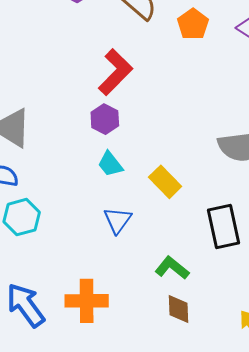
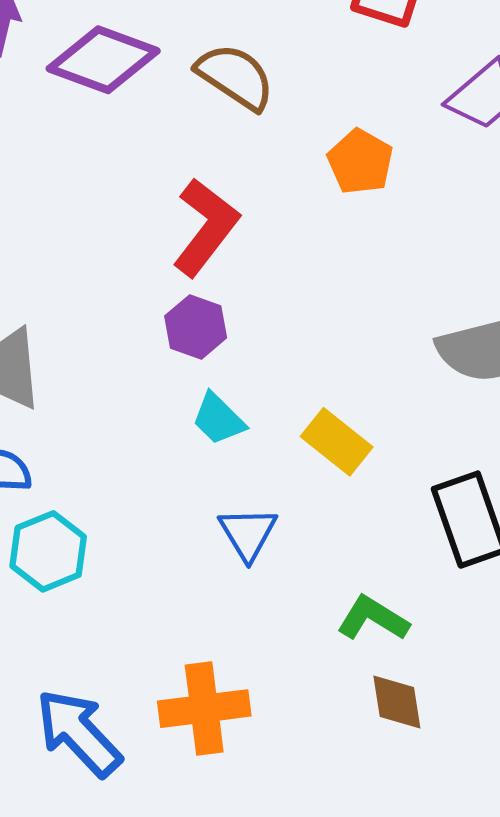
orange pentagon: (193, 24) -> (360, 162), moved

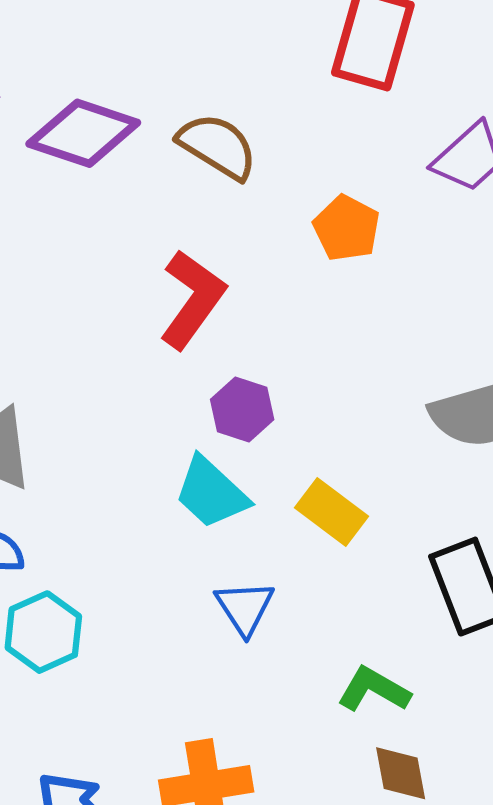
purple hexagon: (196, 327) -> (242, 409), moved
cyan trapezoid: (218, 419) -> (211, 493), size x1.4

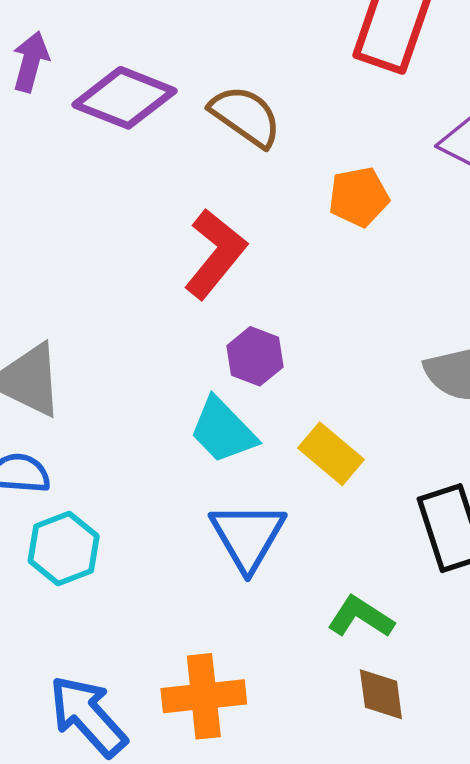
orange pentagon: (347, 228) -> (359, 197), turned 30
blue triangle: (245, 608) -> (248, 536), size x1.4

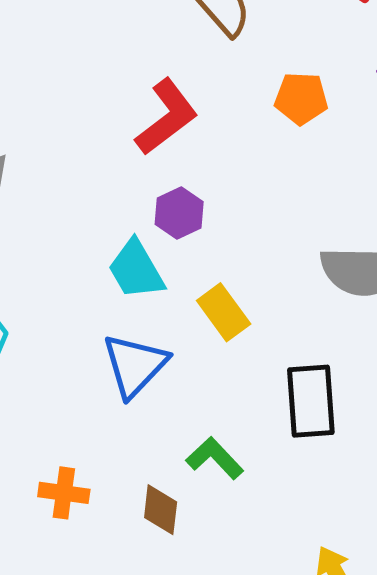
brown diamond: (381, 694) -> (161, 510), moved
orange cross: (204, 696) -> (64, 493), size x0.7

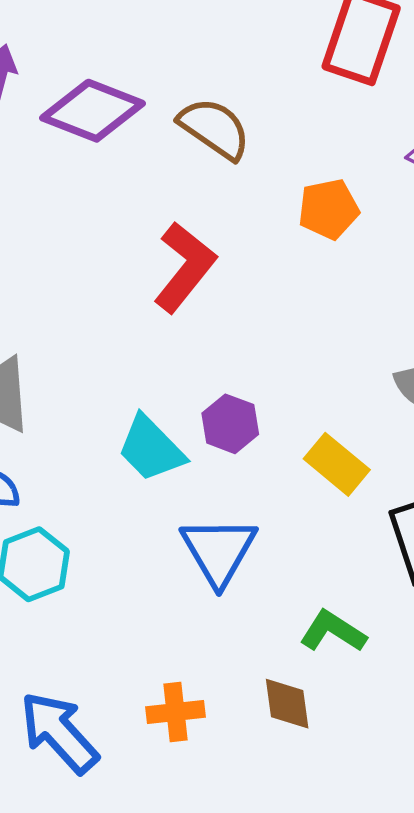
purple hexagon: (179, 213) -> (230, 424), moved
cyan trapezoid: (136, 270) -> (151, 449), moved
yellow rectangle: (224, 312) -> (337, 464), moved

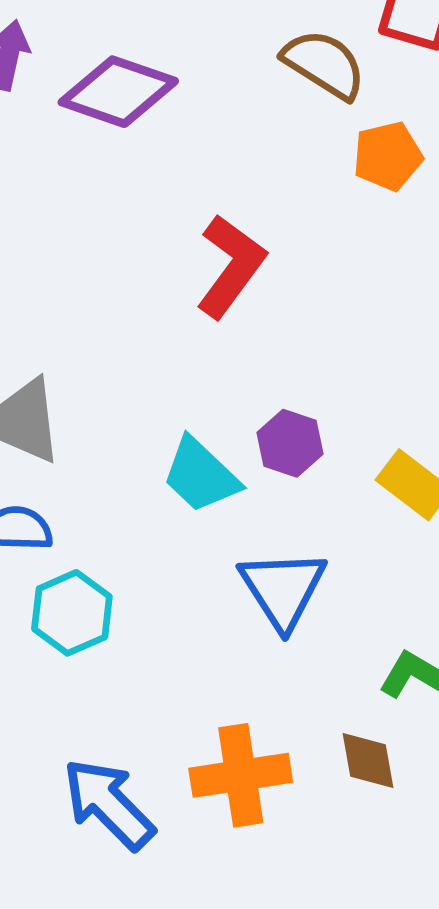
brown semicircle: (214, 128) -> (324, 64), moved
orange pentagon: (329, 209) -> (388, 156), moved
orange cross: (175, 712) -> (241, 775), size x1.5

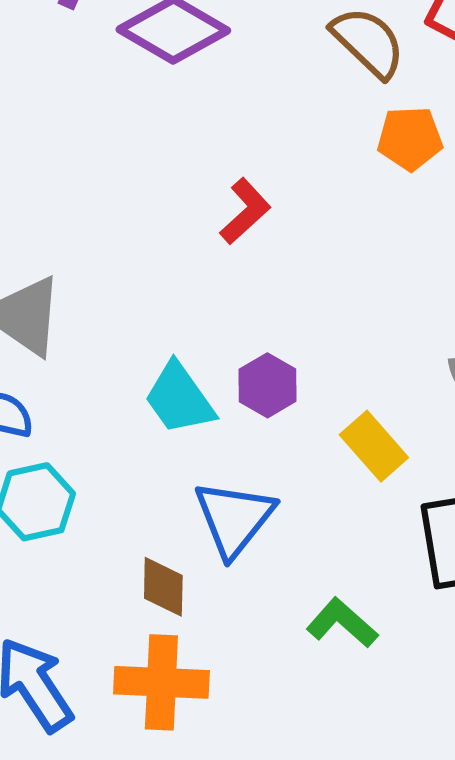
red L-shape: (231, 266) -> (245, 211), size x0.7
brown diamond: (368, 761) -> (163, 587), moved

